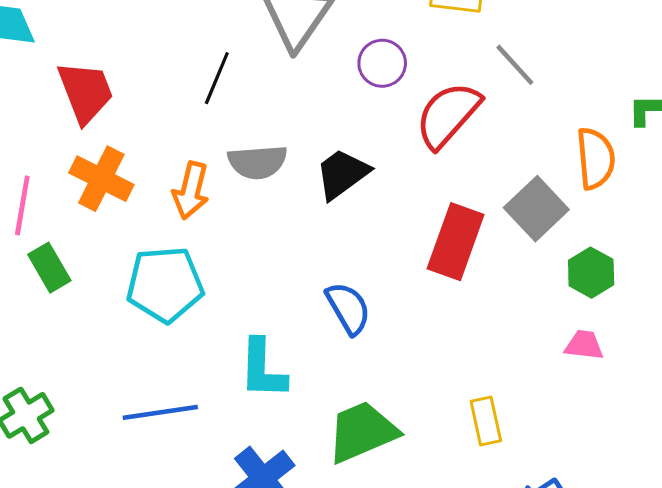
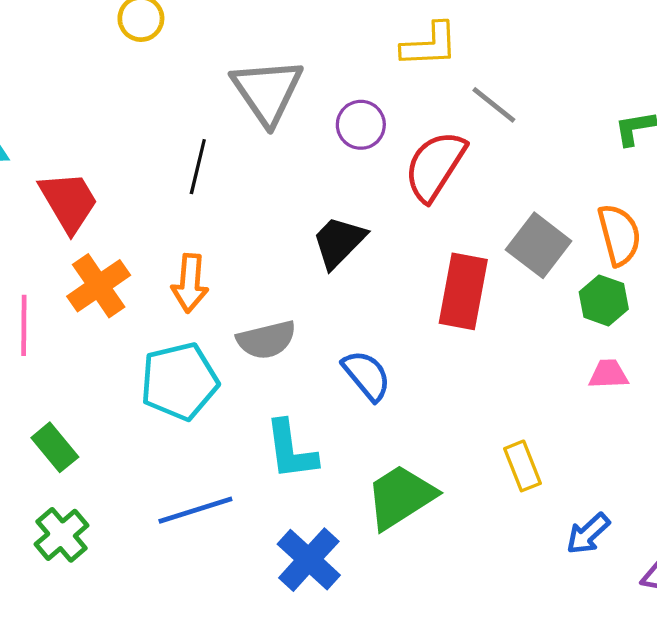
orange semicircle: (596, 158) -> (619, 235), moved
gray semicircle: (257, 162) -> (266, 340), moved
orange cross: (101, 179) -> (99, 286), turned 38
green rectangle: (49, 268) -> (55, 447), moved

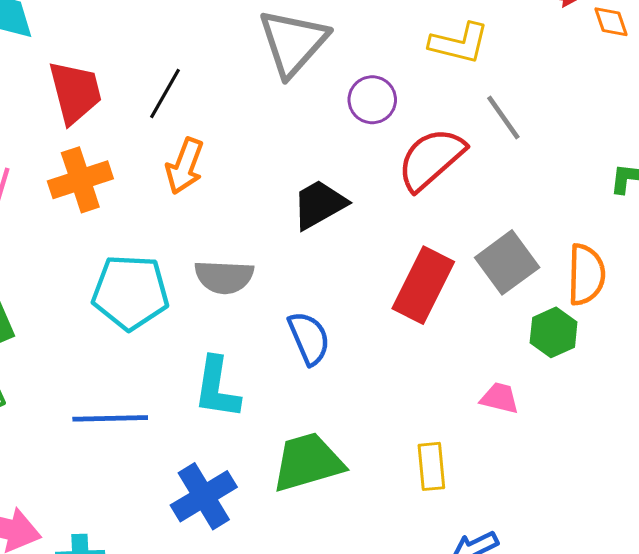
black line: (198, 167) -> (165, 93), moved
orange arrow: (190, 283) -> (185, 166), moved
pink trapezoid: (608, 374) -> (500, 398), moved

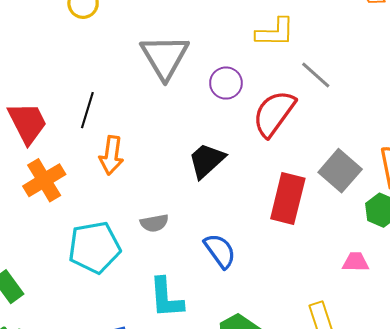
gray semicircle: (224, 277) -> (154, 223), size x0.7

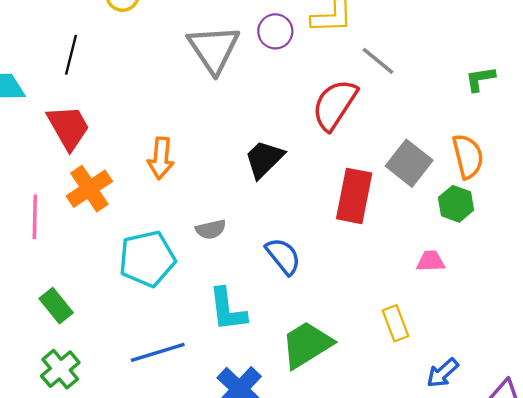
purple circle: (226, 83) -> (275, 31), moved
black line: (87, 110) -> (71, 55), moved

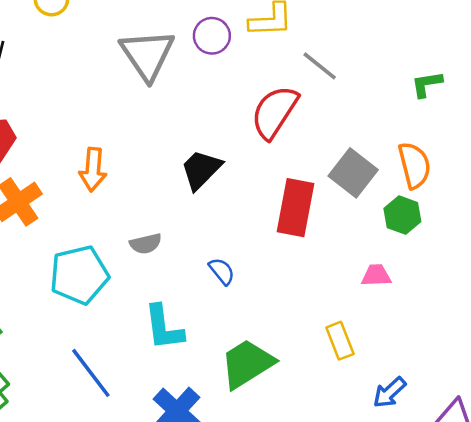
blue semicircle: (283, 256) -> (222, 271), size x0.7
blue line: (158, 352) -> (91, 373), turned 70

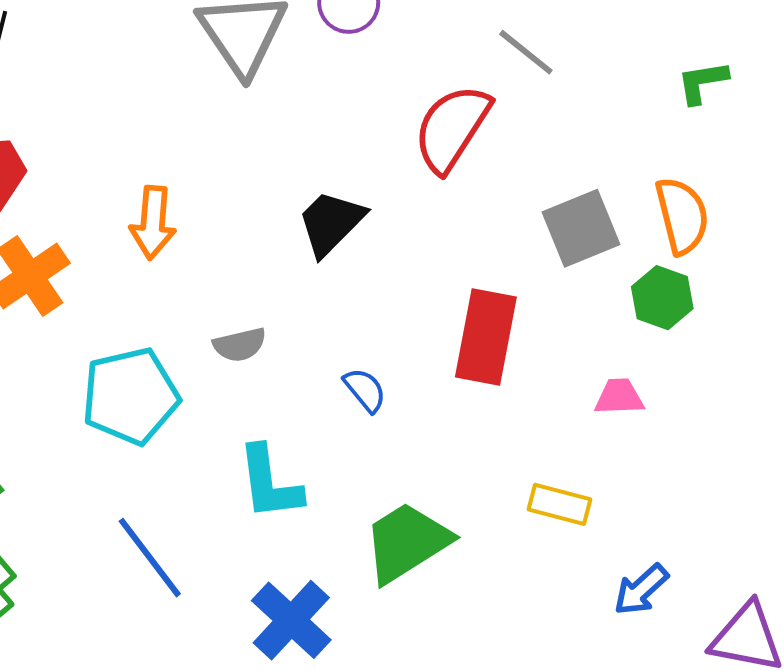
gray square: (353, 173) -> (581, 228), turned 30
red rectangle: (296, 208) -> (486, 337), moved
yellow rectangle: (340, 341) -> (559, 504), turned -54

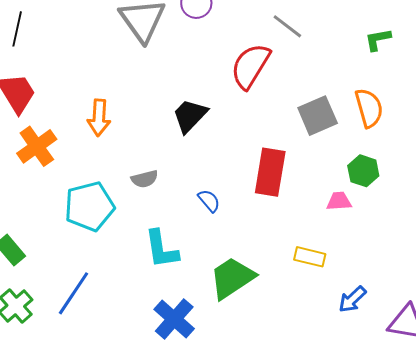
green hexagon: (662, 298) -> (363, 171), moved
blue line: (150, 558) -> (74, 293), moved, turned 72

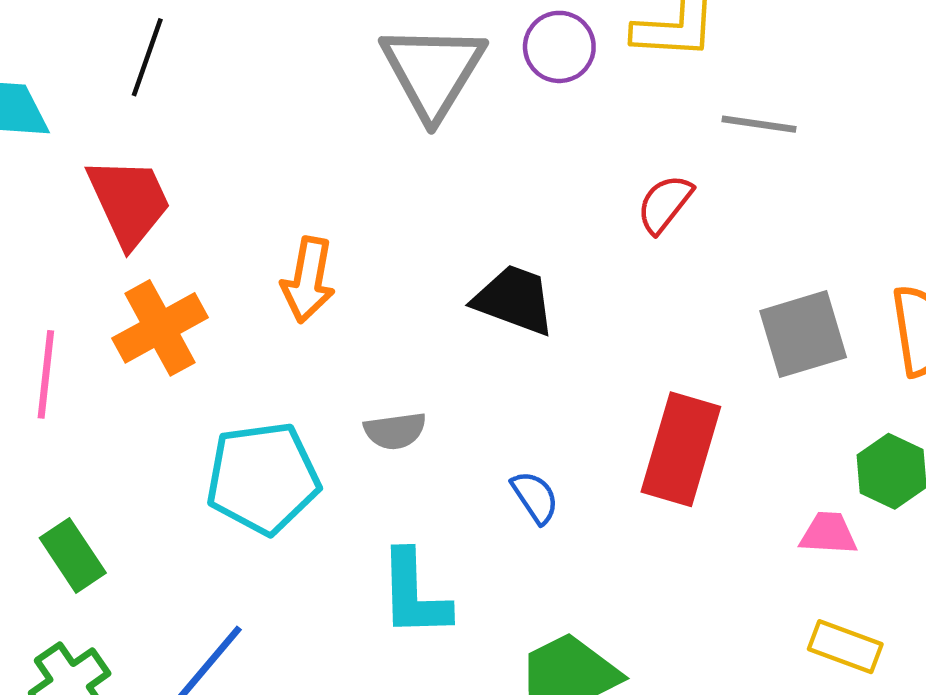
gray line: (287, 26) -> (759, 124), turned -36
red semicircle: (250, 66) -> (665, 204), size x0.6
black trapezoid: (190, 116) -> (514, 300), turned 60
yellow rectangle: (310, 257) -> (845, 647), moved

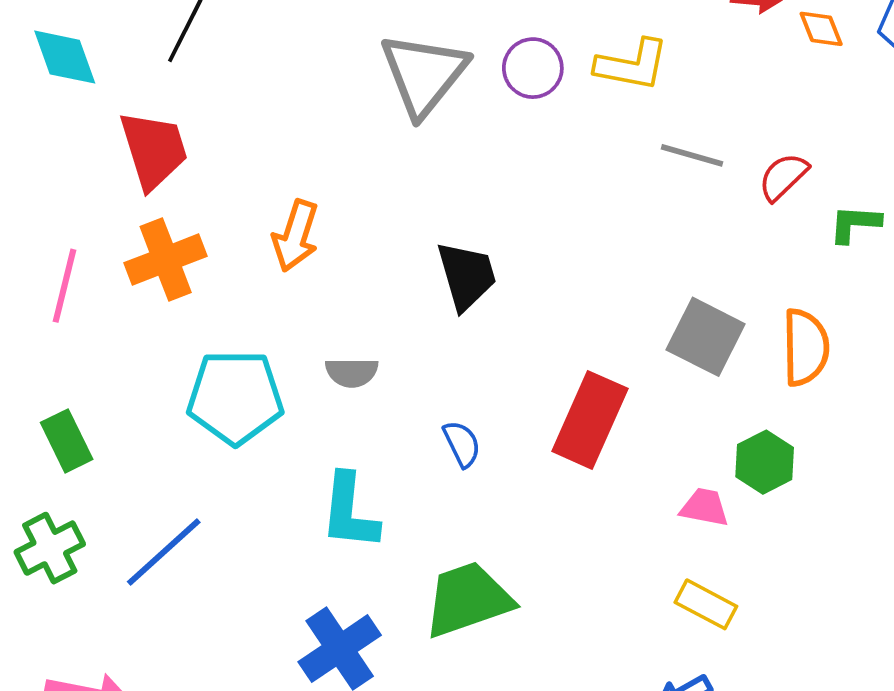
red semicircle: (665, 204) -> (783, 177), moved
black trapezoid: (514, 300) -> (467, 276), turned 46
gray square: (803, 334) -> (706, 337), turned 36

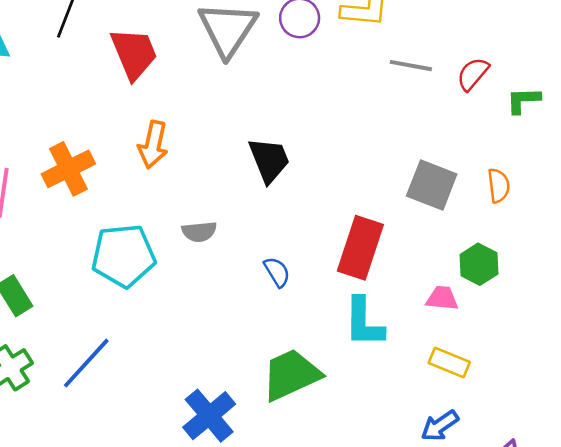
red trapezoid: (154, 150) -> (134, 54), moved
orange semicircle: (805, 347) -> (499, 186), size x0.7
cyan L-shape: (349, 512) -> (364, 322), moved

